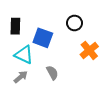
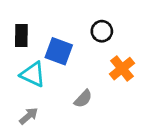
gray semicircle: (52, 73) -> (83, 99), moved, turned 72
gray arrow: (21, 77) -> (29, 116), moved

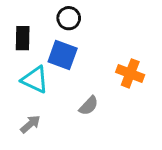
black circle: (102, 31) -> (69, 18), moved
orange cross: (122, 69) -> (130, 73), turned -30

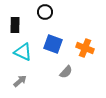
blue square: (63, 55) -> (53, 44), moved
gray semicircle: (89, 106) -> (66, 72), moved

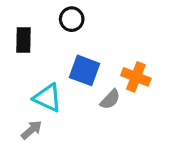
cyan triangle: (23, 52) -> (48, 98), moved
gray semicircle: (66, 72) -> (110, 99), moved

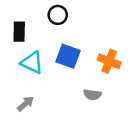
cyan triangle: (48, 98) -> (32, 62), moved
gray semicircle: (110, 99) -> (92, 95), moved, turned 54

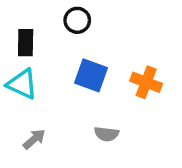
cyan triangle: (32, 62) -> (22, 84), moved
gray semicircle: (92, 95) -> (106, 134), moved

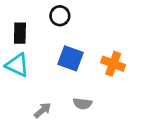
gray arrow: (34, 139) -> (43, 110), moved

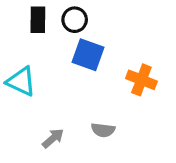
black rectangle: (20, 33) -> (38, 20), moved
blue square: (70, 58) -> (88, 55), moved

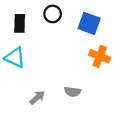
black rectangle: (38, 20) -> (20, 23), moved
blue square: (88, 55) -> (89, 23), moved

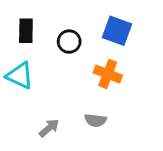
black circle: (53, 14) -> (69, 42), moved
orange cross: (100, 56) -> (108, 74), moved

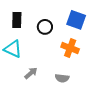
gray arrow: (49, 128) -> (31, 73), moved

